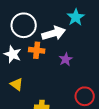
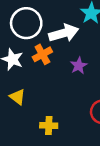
orange cross: (37, 50) -> (42, 54), turned -35

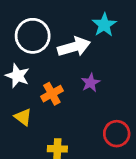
orange cross: (42, 54) -> (52, 94), moved

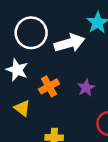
purple star: (90, 83) -> (86, 88), moved

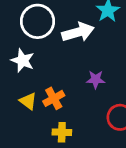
orange cross: (49, 86) -> (54, 98), moved
purple star: (86, 88) -> (96, 79), turned 30

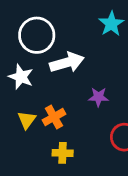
white arrow: (78, 32) -> (67, 62), moved
yellow triangle: (28, 101) -> (27, 120), turned 30

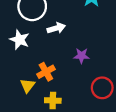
white arrow: (67, 62) -> (56, 28), size x0.7
yellow triangle: (27, 120) -> (28, 86), moved

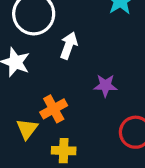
white arrow: (56, 28) -> (69, 45), turned -54

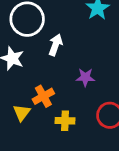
yellow cross: (64, 151) -> (65, 121), moved

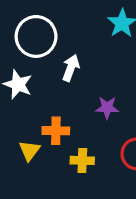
orange cross: (43, 96) -> (56, 131), turned 30

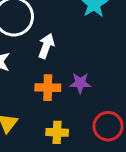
orange cross: (56, 131) -> (48, 88), moved

